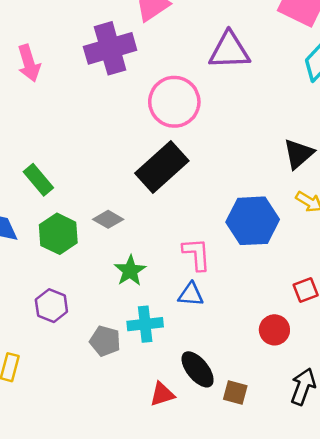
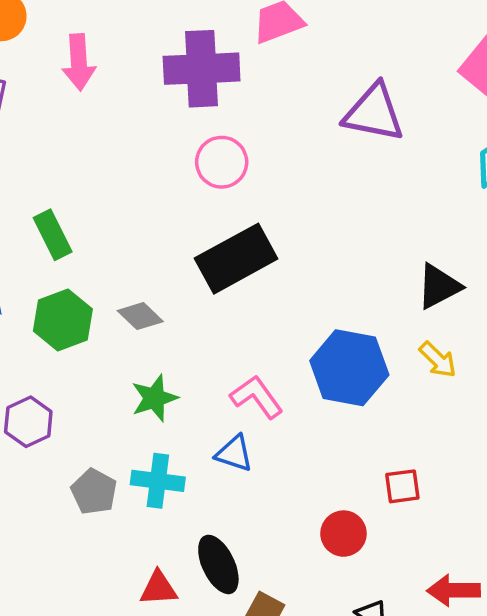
pink circle: (174, 102) -> (222, 162), moved, size x0.7
pink L-shape: (197, 254) -> (257, 397), turned -45

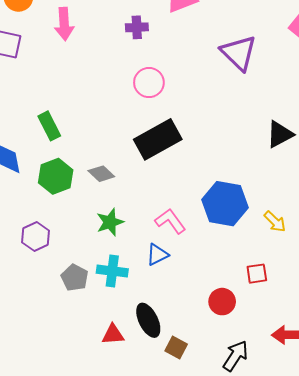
purple cross: (202, 69) -> (137, 27), size x0.5
purple triangle: (374, 113) -> (239, 53), turned 33
black triangle: (439, 286) -> (280, 134), moved
yellow arrow: (438, 360) -> (275, 222), moved
blue triangle: (234, 453) -> (157, 255), turned -45

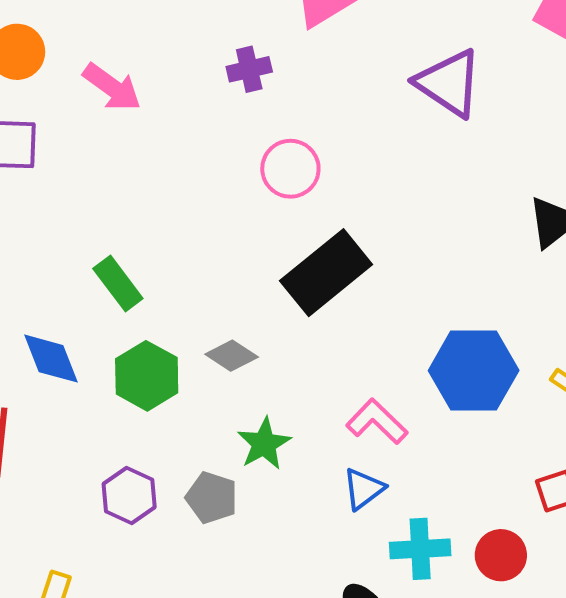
pink arrow: (64, 24) -> (112, 87), turned -40
cyan cross: (112, 271) -> (420, 549), moved
gray pentagon: (75, 278) -> (212, 498), moved

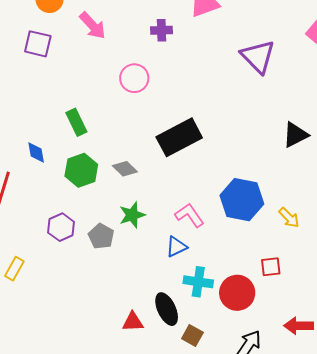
pink circle: (290, 169) -> (134, 78), moved
blue diamond: (51, 359) -> (36, 152), size x0.7
red circle: (501, 555) -> (237, 293), size x1.4

